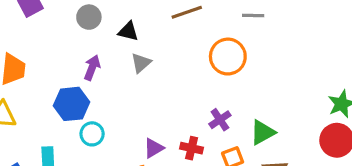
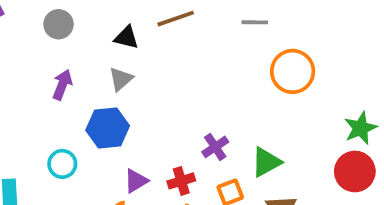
black triangle: (128, 31) -> (126, 37), moved
orange circle: (228, 57) -> (293, 71), moved
blue hexagon: (72, 104) -> (108, 128), moved
red cross: (192, 148) -> (181, 181), turned -30

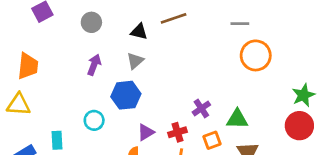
gray line: (255, 22) -> (240, 24), moved
green triangle: (266, 162) -> (237, 119), turned 30

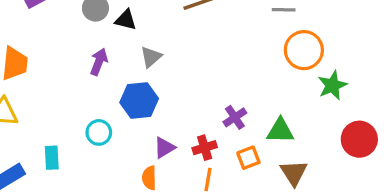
black triangle: (139, 32) -> (126, 20), moved
green star: (303, 95) -> (332, 85), moved

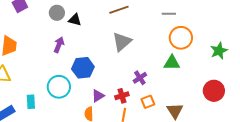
gray triangle: (151, 57) -> (122, 42), moved, size x1.5
green star: (332, 85) -> (219, 51), moved
green triangle: (280, 131) -> (172, 63), moved
cyan circle: (99, 132) -> (59, 87), size x1.5

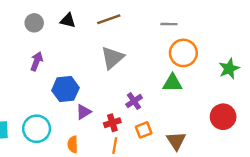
black triangle: (75, 20) -> (68, 20), moved
cyan circle: (59, 87) -> (37, 129), moved
purple triangle: (98, 96) -> (83, 112), moved

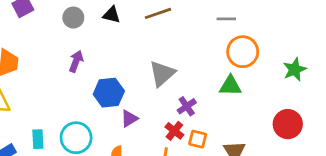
gray triangle: (112, 58) -> (162, 74), moved
red cross: (112, 123) -> (174, 131), moved, turned -35
orange square: (144, 130) -> (198, 139), turned 35

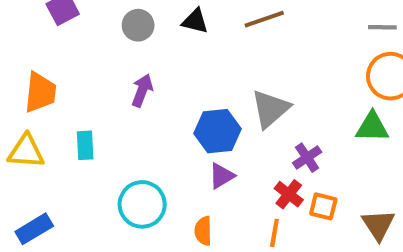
gray line: (226, 19) -> (382, 27), moved
blue hexagon: (109, 93) -> (217, 131), moved
cyan rectangle: (38, 139) -> (85, 145), moved

